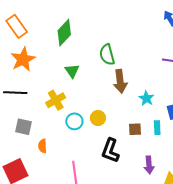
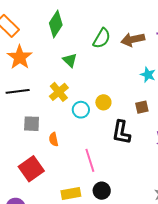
green semicircle: (107, 55) -> (102, 38), turned -125
brown arrow: (120, 81) -> (133, 39), moved, turned 95

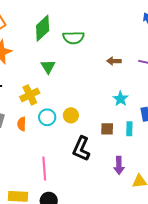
green semicircle: (102, 38) -> (73, 38), moved, turned 45
brown arrow: (133, 39) -> (114, 61), size x0.6
orange semicircle: (54, 139) -> (22, 124), moved

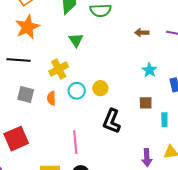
brown square: (107, 129) -> (146, 103), moved
cyan rectangle: (129, 129) -> (164, 120), moved
purple arrow: (119, 165) -> (147, 158), moved

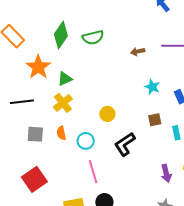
orange star: (27, 27) -> (38, 67), moved
green triangle: (76, 40) -> (65, 79), moved, turned 49
cyan circle: (77, 91) -> (86, 141), moved
black L-shape: (112, 121) -> (125, 144), turned 45

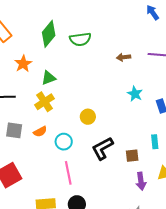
orange star: (38, 67) -> (23, 64), size x0.7
brown square: (155, 120) -> (132, 156), moved
orange semicircle: (61, 133) -> (40, 132), turned -112

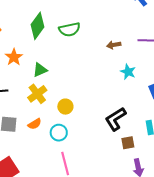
cyan star: (135, 94) -> (128, 72), moved
yellow circle: (88, 117) -> (65, 107), moved
black L-shape: (102, 148) -> (116, 119), moved

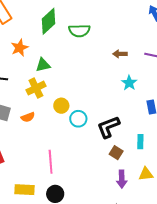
cyan circle: (59, 133) -> (78, 119), moved
brown square: (128, 143) -> (116, 153), turned 32

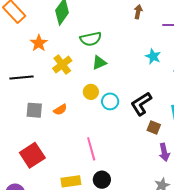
green semicircle: (79, 31) -> (91, 39), moved
brown arrow: (120, 54) -> (138, 12), moved, turned 112
green triangle: (43, 65) -> (99, 63), moved
yellow cross: (36, 88) -> (62, 65), moved

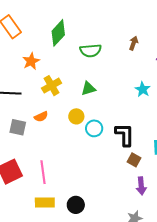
green semicircle: (91, 39) -> (91, 51), moved
black L-shape: (141, 104) -> (125, 135), turned 115
orange semicircle: (60, 110) -> (41, 117), moved
pink line: (91, 149) -> (43, 172), moved

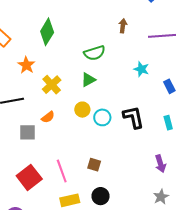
green semicircle: (91, 51) -> (95, 53), moved
brown square: (134, 160) -> (94, 165), moved

